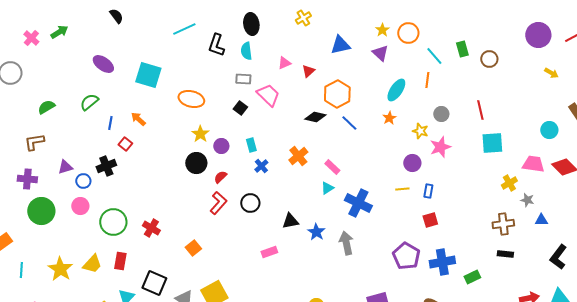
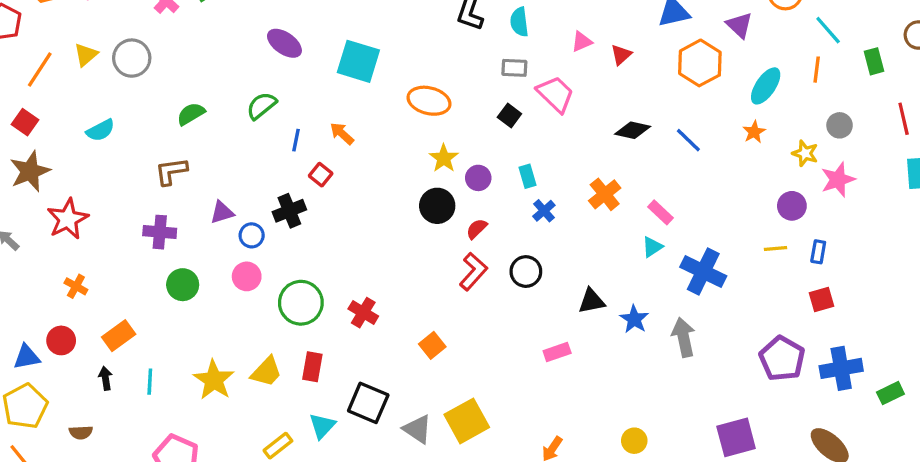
green rectangle: (462, 49) -> (874, 61), moved
orange hexagon: (337, 94) -> (700, 63), moved
green circle: (41, 211) -> (183, 285), size x0.7

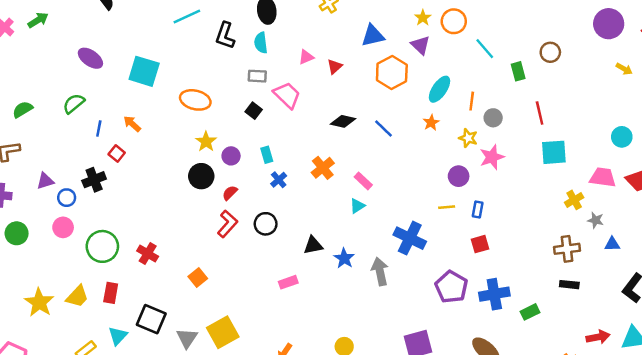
orange line: (817, 70) -> (472, 101), moved
blue cross: (703, 272) -> (410, 238), moved
gray triangle: (417, 429) -> (187, 338), turned 30

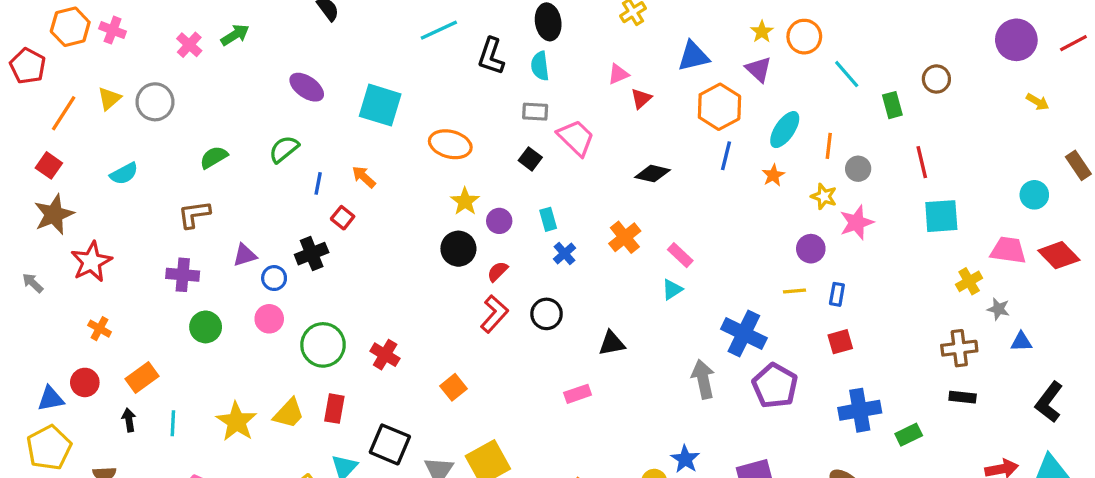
pink triangle: (306, 57) -> (618, 74), moved
blue line: (384, 129) -> (726, 156), moved, turned 60
blue star: (344, 258) -> (685, 459), moved
purple pentagon: (451, 287) -> (775, 386), moved

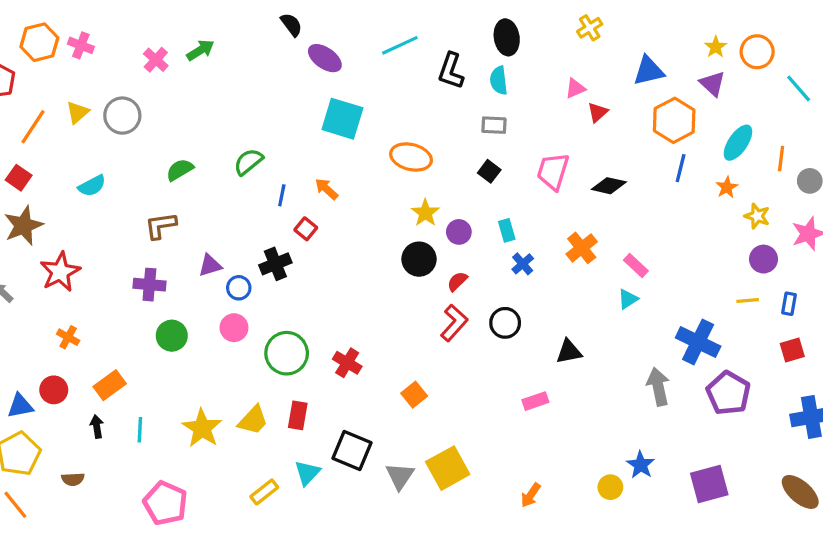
purple ellipse: (307, 87) -> (325, 58), moved
pink trapezoid: (576, 138) -> (553, 171), moved, turned -117
yellow star: (824, 196) -> (757, 216), moved

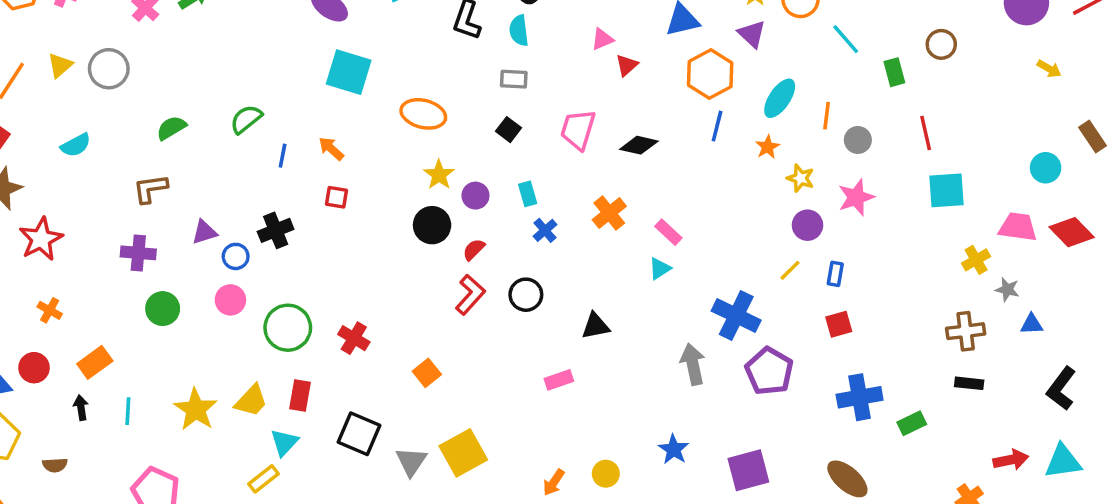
red square: (306, 229) -> (336, 197), moved, turned -30
yellow line: (748, 301) -> (790, 270), turned -40
cyan triangle: (307, 473) -> (284, 442), moved
yellow circle: (610, 487) -> (606, 474), moved

